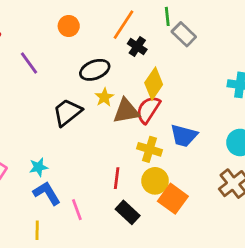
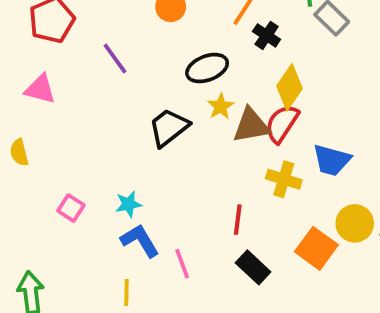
yellow circle: (155, 181) -> (355, 223), moved

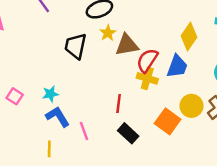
yellow diamond: (290, 87) -> (189, 37), moved
red semicircle: (282, 124) -> (147, 60), moved
black trapezoid: (169, 127) -> (76, 46), turned -40
blue trapezoid: (332, 160) -> (177, 66), turned -85

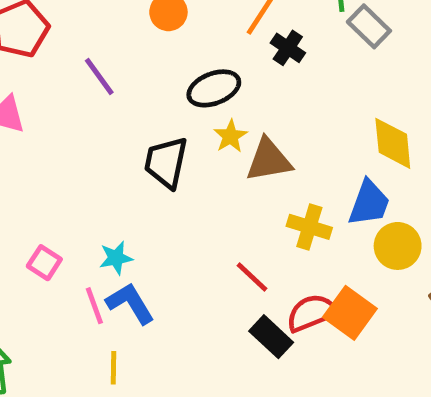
yellow diamond: (189, 37) -> (393, 143), turned -40
red semicircle: (147, 60) -> (312, 313), moved, turned 35
red line: (119, 103) -> (252, 277), turned -54
yellow circle: (191, 106) -> (398, 246), moved
pink line: (84, 131) -> (94, 306), moved

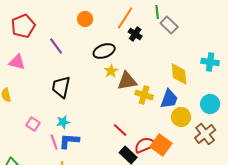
black trapezoid: (166, 162) -> (61, 87), moved
yellow cross: (309, 227) -> (144, 95), moved
blue L-shape: (130, 303) -> (69, 141), turned -55

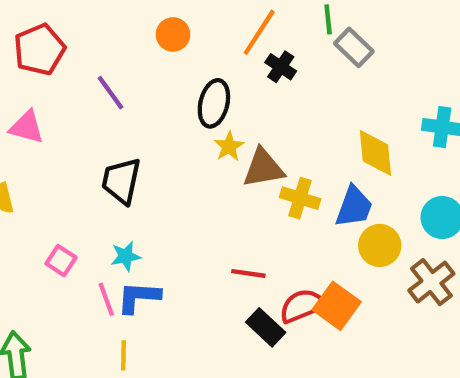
black ellipse: (104, 51) -> (214, 103), turned -55
red line: (120, 130) -> (248, 273), turned -35

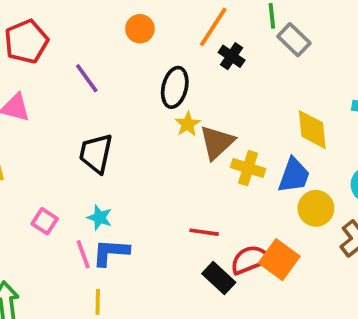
brown triangle: (263, 168) -> (217, 142), turned -33
cyan star: (126, 256) -> (100, 218), turned 30

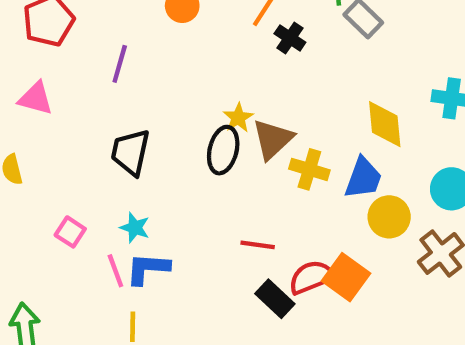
purple line: (87, 78) -> (120, 64), turned 52
black ellipse: (175, 87) -> (223, 150), moved

